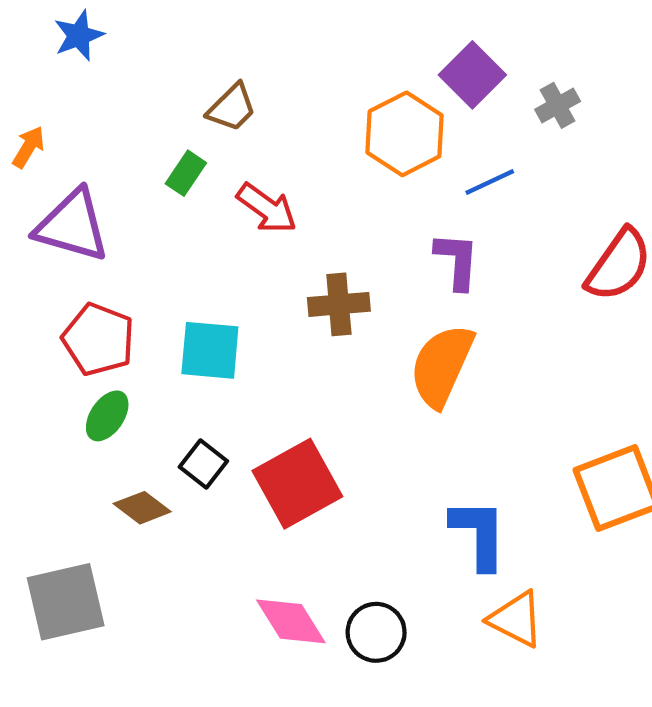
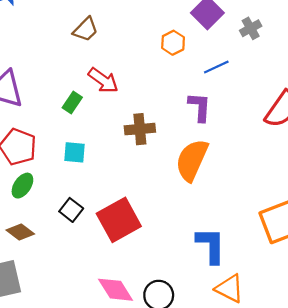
orange hexagon: (405, 134) -> (173, 43), size x0.6
green rectangle: (186, 173) -> (72, 103), moved
cyan square: (210, 350) -> (75, 152), size x0.7
brown diamond: (142, 508) -> (20, 232), moved

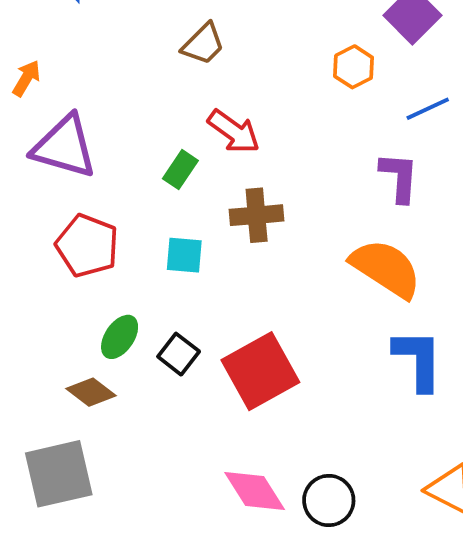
brown cross: (140, 129) -> (257, 215), moved
orange semicircle: (192, 160) -> (386, 268), turned 99
green ellipse: (22, 186) -> (120, 337), moved
blue L-shape: (211, 245) -> (418, 360), moved

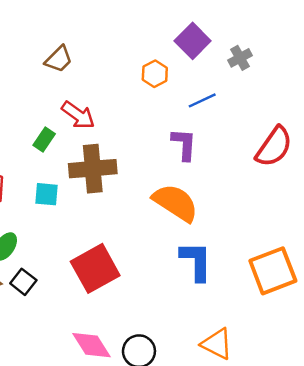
brown cross: (257, 215) -> (93, 169), size x1.4
black square: (179, 354) -> (23, 282), moved

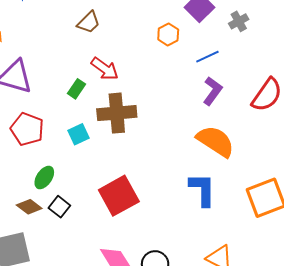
purple L-shape: (184, 144) -> (212, 91), moved, turned 32
cyan square: (46, 194) -> (79, 134), turned -30
orange semicircle: (175, 203) -> (216, 141), moved

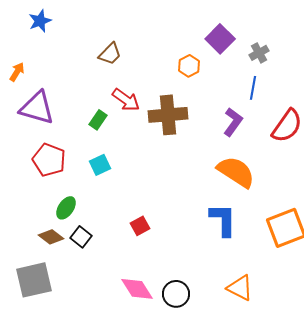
blue line: (207, 57) -> (253, 88), moved, turned -55
brown cross: (117, 113) -> (168, 115), moved
red square: (119, 196) -> (140, 226), size x0.5

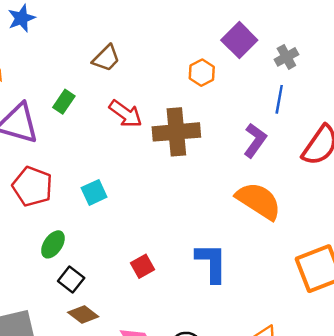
green rectangle: (98, 120) -> (64, 102), moved
blue L-shape: (223, 220) -> (211, 263), moved
brown diamond: (51, 237) -> (83, 315), moved

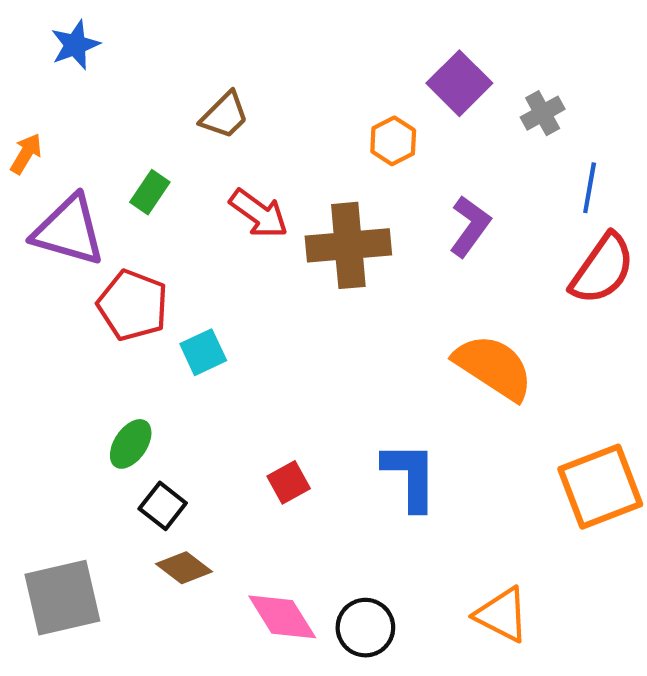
blue line: (279, 99) -> (590, 188), moved
purple L-shape: (255, 140) -> (470, 226), moved
red pentagon: (32, 186) -> (133, 305), moved

